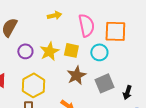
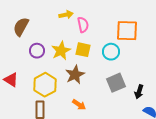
pink semicircle: (86, 25) -> (83, 25), moved, size x0.7
brown star: (76, 75) -> (75, 75), moved

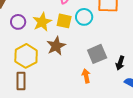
cyan circle: (111, 52) -> (84, 17), moved
orange arrow: (79, 105) -> (86, 76), moved, turned -136

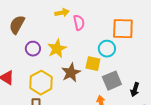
cyan circle: (84, 17) -> (107, 49), moved
yellow square: (64, 21) -> (93, 64), moved

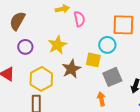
purple circle: (33, 49) -> (25, 47), moved

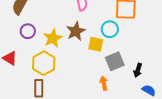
yellow star: (57, 45) -> (53, 38), moved
brown star: (71, 69) -> (76, 31), moved

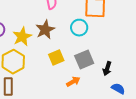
yellow square: (96, 44) -> (56, 58), moved, turned -35
orange arrow: (104, 83) -> (73, 82), turned 72

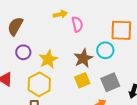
brown star: (45, 30) -> (83, 58), moved

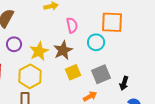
pink semicircle: (77, 24) -> (72, 25), moved
brown star: (83, 58) -> (63, 50), moved

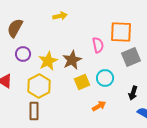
pink semicircle: (72, 25) -> (98, 45), moved
cyan circle: (96, 42) -> (105, 78), moved
gray square: (101, 74) -> (131, 57), moved

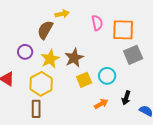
brown semicircle: (15, 28) -> (45, 30), moved
pink semicircle: (98, 45) -> (97, 23), moved
black arrow: (133, 93) -> (126, 98), moved

